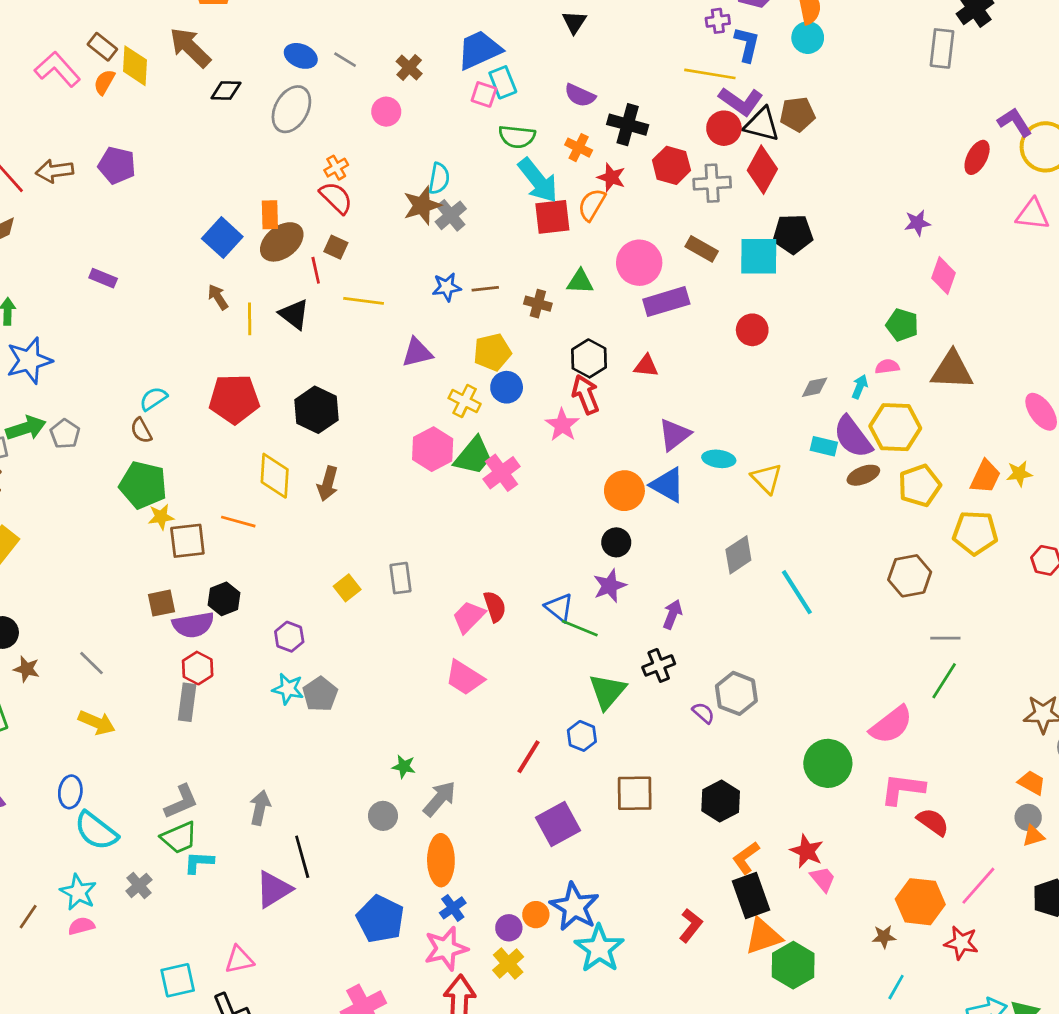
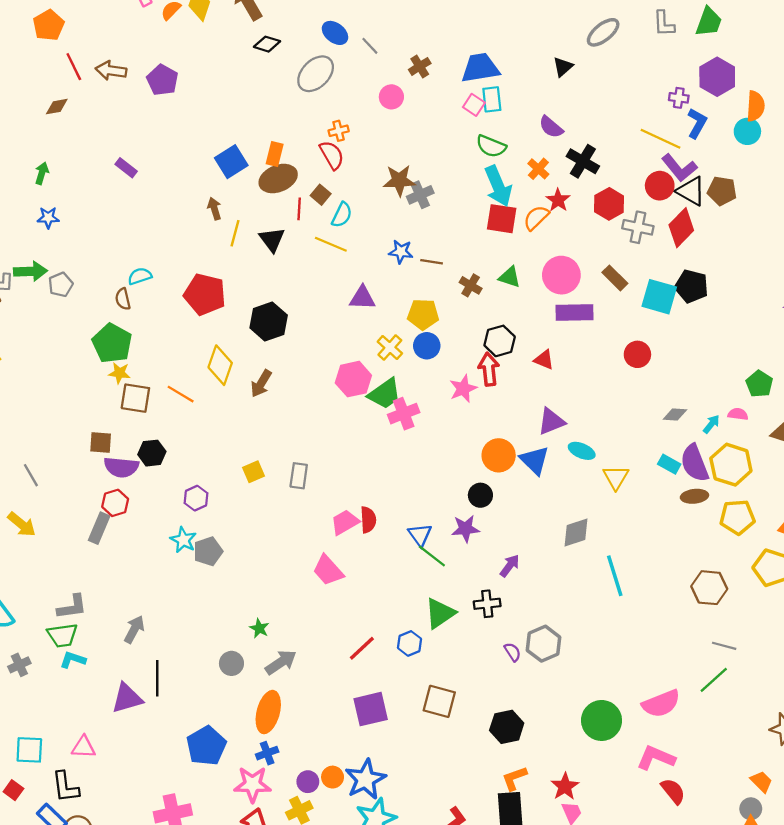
cyan semicircle: (439, 179) -> (342, 215), moved
blue star: (29, 361) -> (48, 218), size x0.6

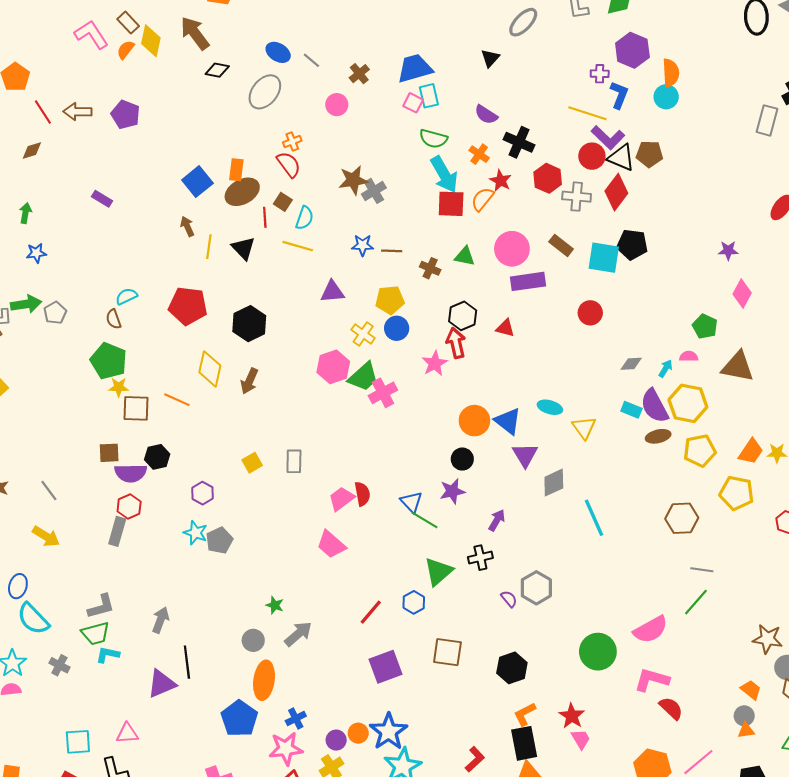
purple triangle: (551, 421) -> (525, 455), moved, turned -32
gray cross: (19, 665) -> (59, 665), turned -30
orange ellipse: (268, 712) -> (264, 680), moved

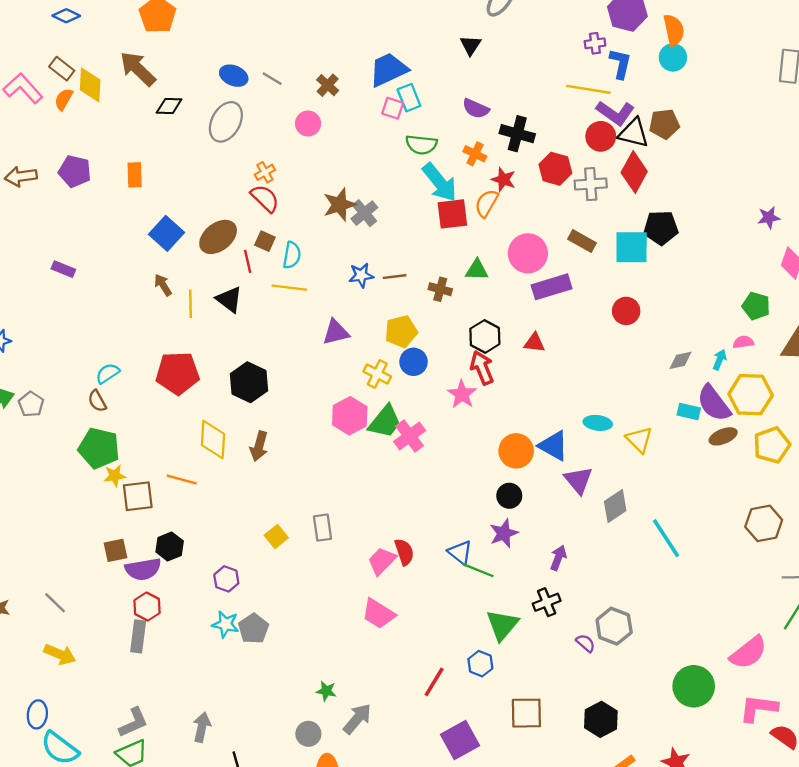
orange rectangle: (236, 170) -> (135, 175), moved

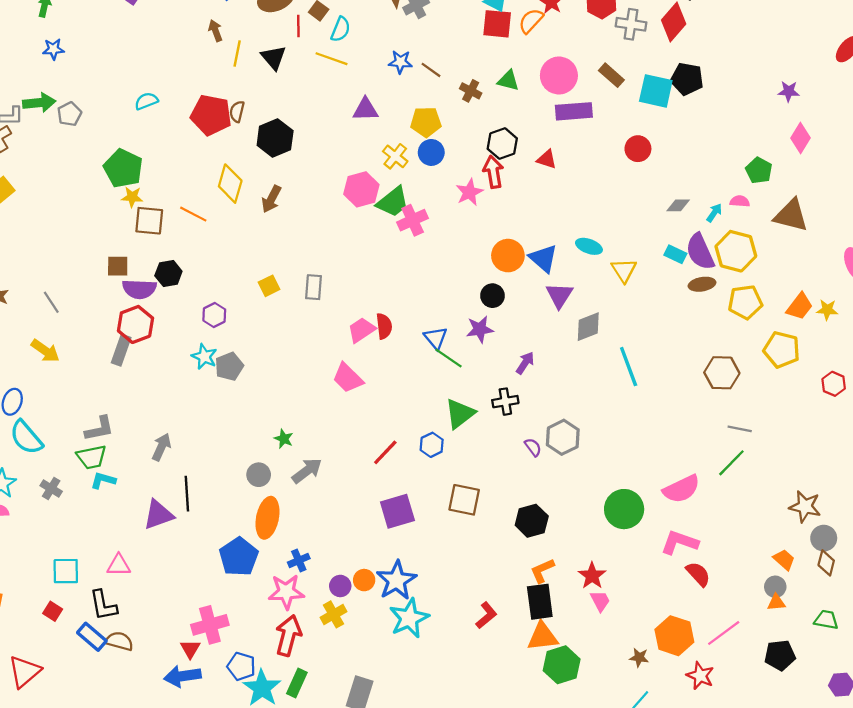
brown line: (395, 277) -> (431, 70), turned 30
brown semicircle: (97, 401) -> (237, 112), moved, turned 30
red hexagon: (147, 607) -> (135, 324), size x1.4

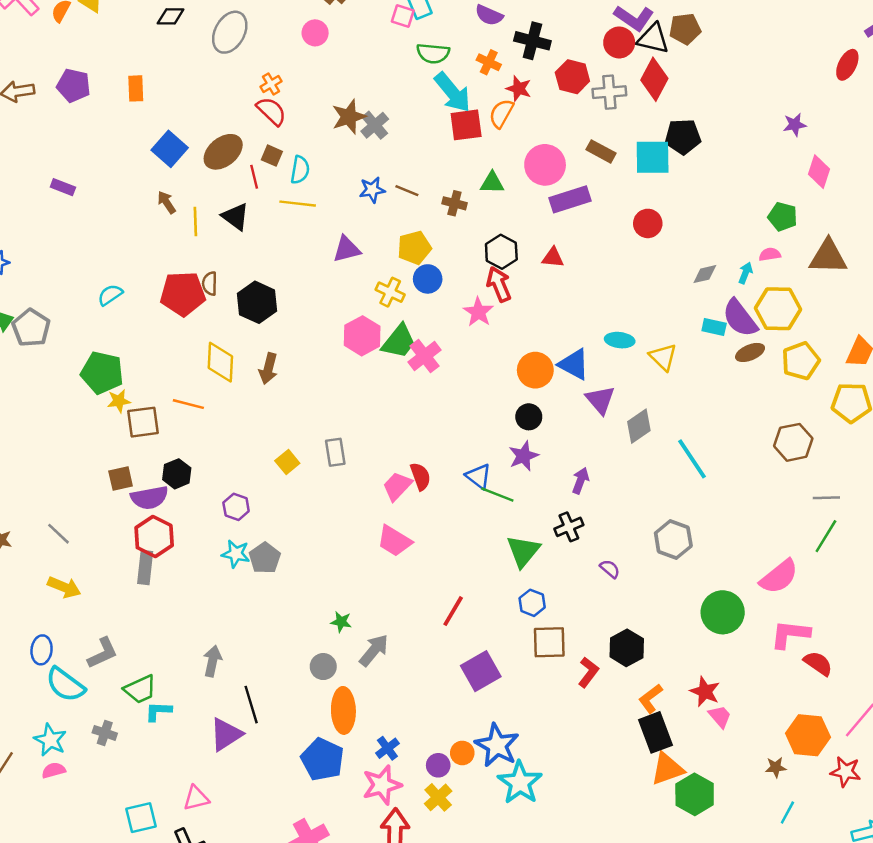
gray pentagon: (69, 114) -> (31, 328), size x1.4
gray L-shape: (99, 429) -> (103, 653), moved
gray hexagon: (563, 437) -> (673, 539), moved
blue hexagon: (432, 445) -> (532, 603), moved
red L-shape: (486, 615) -> (588, 672), moved

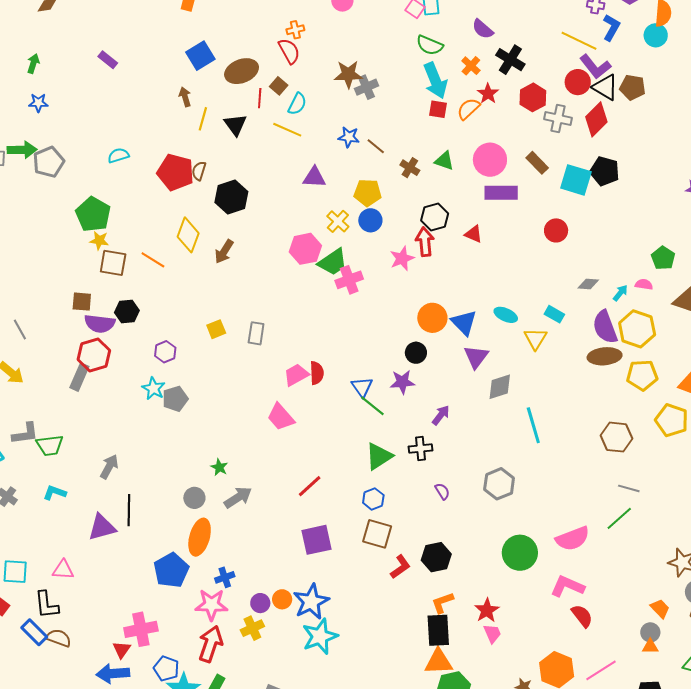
red square: (466, 125) -> (438, 109), size x0.7
cyan rectangle: (714, 327) -> (554, 314), moved
brown ellipse: (750, 352) -> (605, 356), size x1.4
green trapezoid: (140, 689) -> (50, 445), moved

